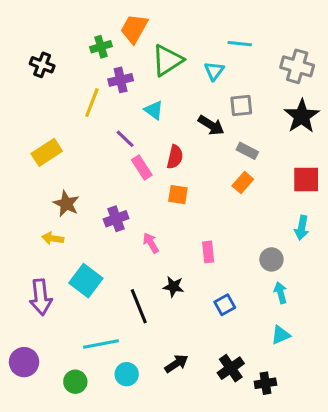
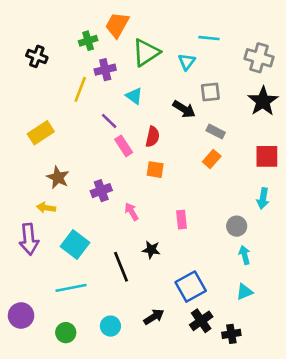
purple arrow: (41, 297) -> (29, 239), moved
blue square: (225, 305) -> (191, 287), moved, size x1.6
cyan line: (101, 344) -> (71, 288), moved

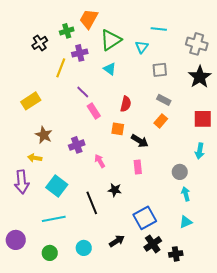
black cross: (37, 56) -> (40, 43), moved, turned 35
cyan triangle: (134, 96) -> (110, 69), moved
black arrow: (184, 109) -> (140, 141), moved
red semicircle: (153, 137) -> (126, 104), moved

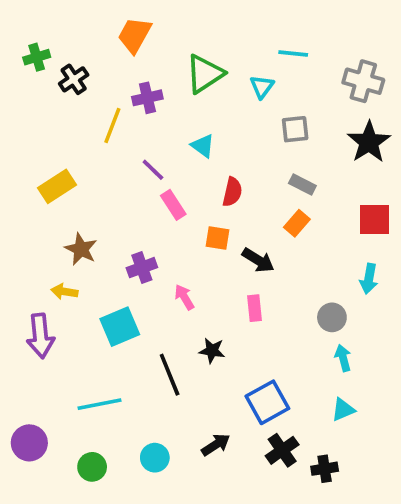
orange trapezoid: (89, 19) -> (135, 35), moved
green cross: (67, 31) -> (37, 57), moved
cyan triangle: (110, 69) -> (203, 146), moved
cyan square: (57, 186) -> (120, 327), moved, turned 30

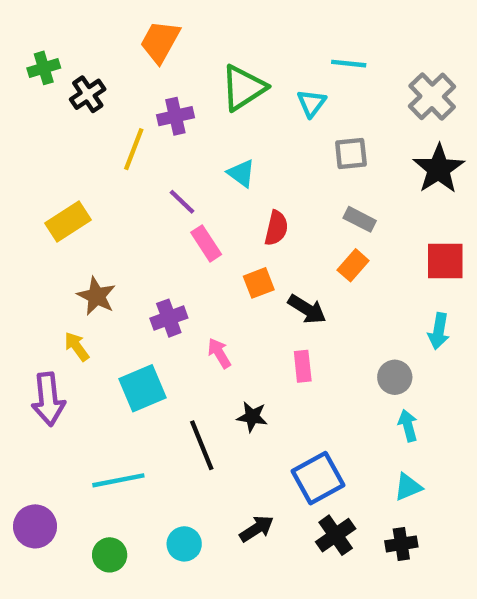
gray cross: (363, 81) -> (432, 96), turned 30
orange square: (218, 238) -> (259, 283), turned -30
yellow arrow: (64, 292) -> (77, 347), turned 45
black cross: (325, 469) -> (401, 544), moved

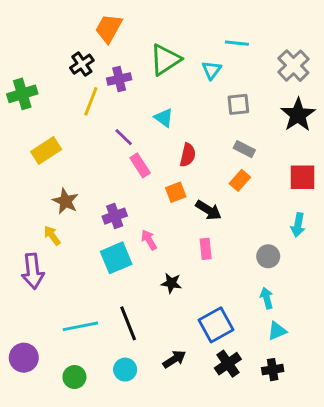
green cross: (44, 68) -> (22, 94), moved, size x1.4
black cross: (88, 94) -> (82, 64), moved
cyan square: (143, 388) -> (116, 258), moved
cyan arrow: (408, 426) -> (267, 298), moved
black line: (202, 445) -> (128, 323), moved

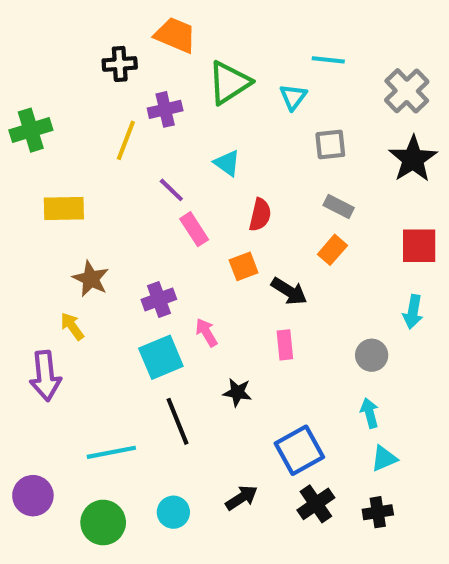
orange trapezoid: (109, 28) -> (175, 35), moved, turned 84
black cross: (82, 64) -> (120, 64), moved, turned 30
yellow rectangle: (46, 151) -> (64, 209), turned 32
black line: (128, 323) -> (177, 421), moved
green circle: (74, 377) -> (103, 522), size x1.4

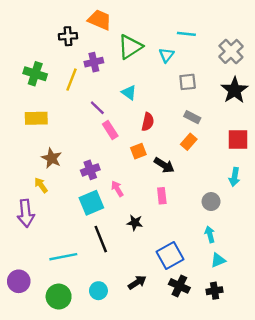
green cross: (31, 130) -> (35, 74), moved, turned 35
black cross: (316, 504) -> (179, 286), turned -30

